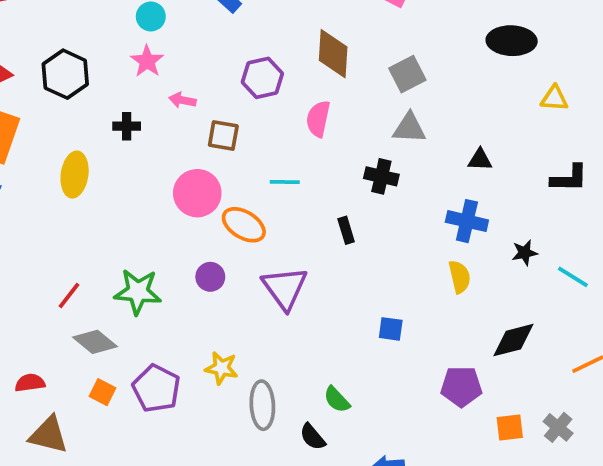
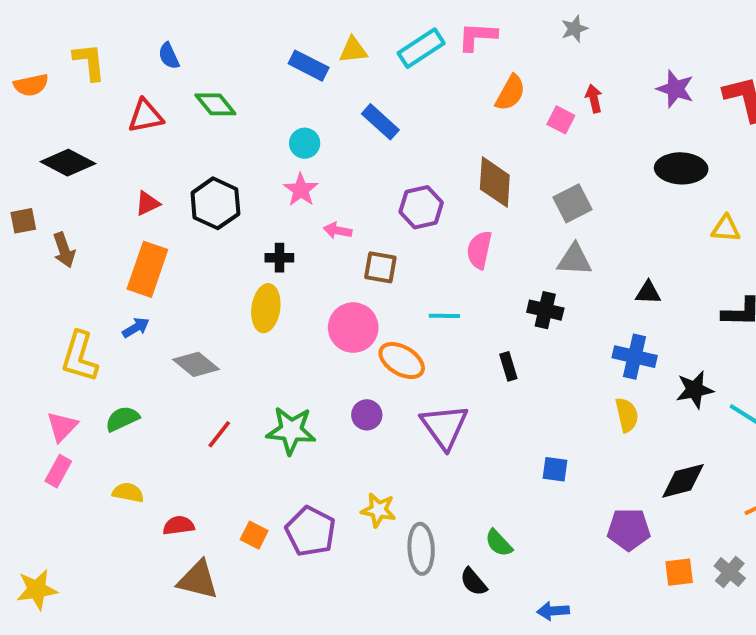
yellow ellipse: (75, 175) -> (266, 308), moved
black star: (525, 253) -> (695, 390), size x1.4
gray diamond: (95, 342) -> (196, 364), moved

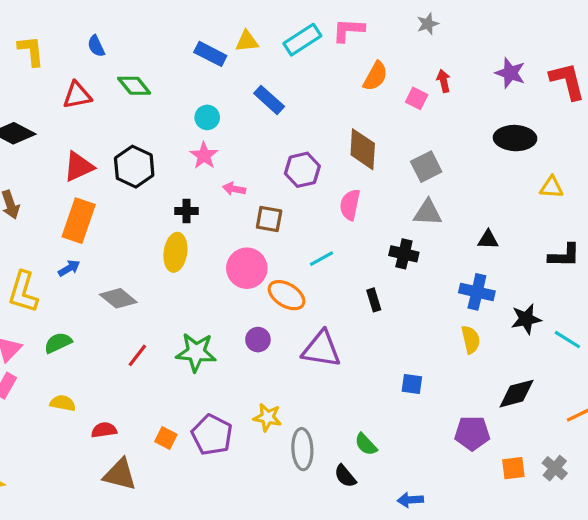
red triangle: (147, 203) -> (79, 167), size x1.5
cyan line: (444, 316) -> (321, 259), turned -30
purple triangle: (444, 427) -> (321, 349), turned -45

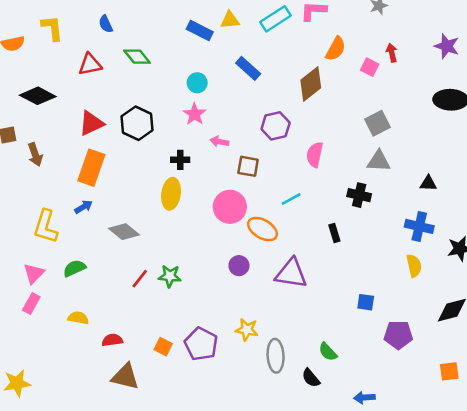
brown diamond: (363, 149) -> (311, 84), moved, turned 48
green star: (196, 352) -> (170, 276), moved, size x0.7
purple pentagon: (472, 433) -> (398, 335), moved

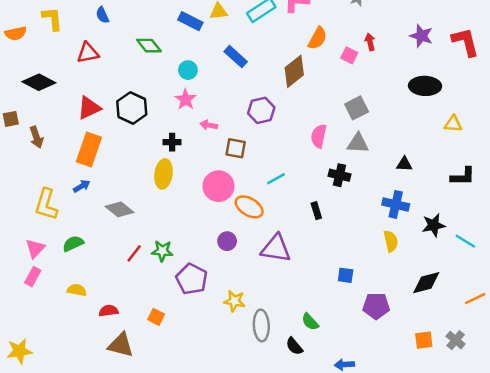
green diamond: (137, 57) -> (149, 46), moved
pink semicircle: (315, 155) -> (319, 136), moved
purple pentagon: (201, 344) -> (192, 279), moved

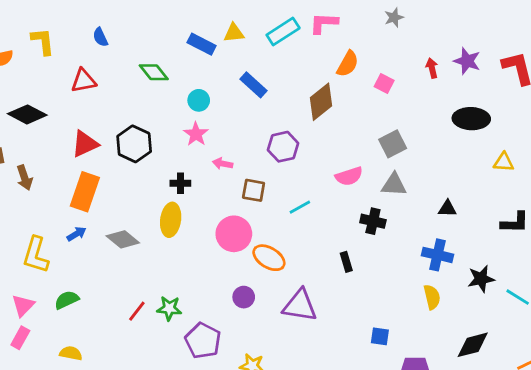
red arrow: (370, 42) -> (432, 68), moved
pink semicircle: (319, 136) -> (349, 176), turned -120
cyan line: (276, 179) -> (300, 207), moved
gray diamond: (120, 209) -> (123, 239), moved

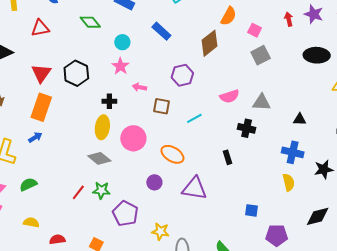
red triangle: (85, 144) -> (41, 73), turned -30
gray square: (393, 144) -> (261, 55), moved
pink circle: (234, 234) -> (133, 138), moved
gray diamond: (123, 239) -> (99, 158), moved

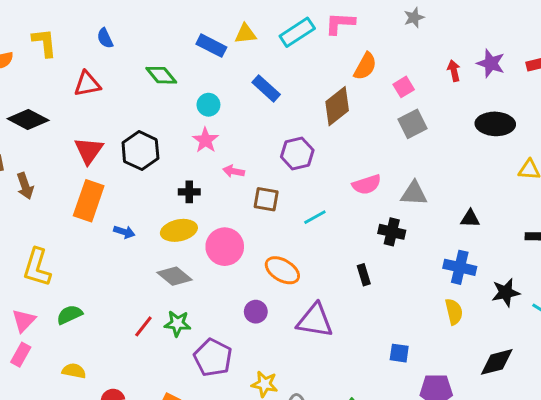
pink square: (255, 30) -> (404, 87), turned 32
yellow ellipse: (102, 127) -> (179, 230), turned 70
blue arrow: (35, 137) -> (124, 232), moved, turned 48

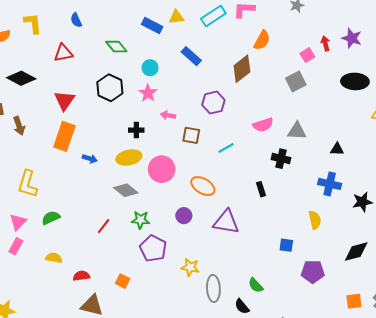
pink square: (404, 87) -> (307, 55), moved
black hexagon: (140, 151) -> (110, 88), moved
yellow semicircle: (454, 312) -> (315, 220), moved
green star: (177, 324) -> (141, 220), moved

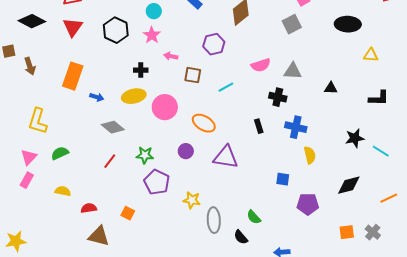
red triangle: (64, 100) -> (73, 27), moved
blue cross: (330, 184) -> (296, 127), moved
gray diamond: (126, 190) -> (113, 127), moved

